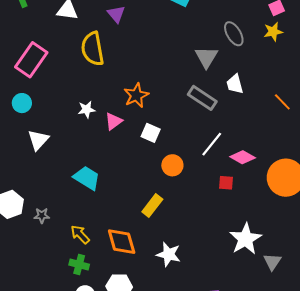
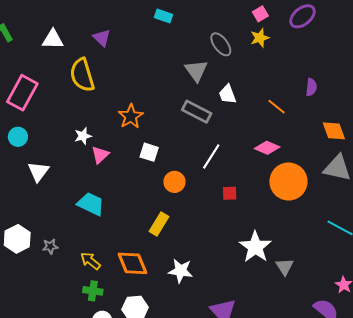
pink triangle: (114, 121) -> (100, 155), moved
pink diamond: (243, 157) -> (267, 148), moved

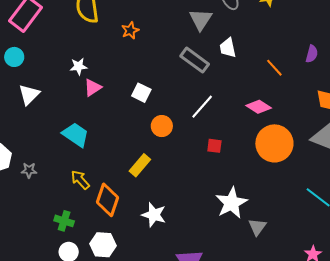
orange star: (131, 116) -> (130, 30), moved, size x0.7
yellow arrow: (90, 261) -> (80, 180), moved
orange diamond: (132, 263) -> (108, 200), turned 32

